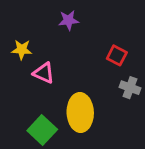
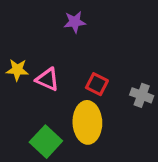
yellow star: (22, 50) -> (17, 70), moved
red square: (117, 55) -> (97, 84), moved

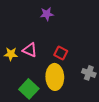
yellow star: (17, 70) -> (11, 54), moved
gray cross: (142, 95) -> (89, 73), moved

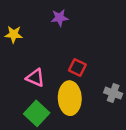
pink triangle: (30, 50) -> (35, 78), moved
yellow star: (11, 54) -> (14, 34), moved

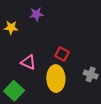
purple star: (60, 18) -> (36, 14), moved
green square: (37, 113) -> (14, 91), moved

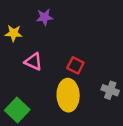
pink triangle: (28, 62) -> (33, 62), moved

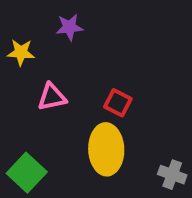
pink triangle: (33, 62) -> (52, 97), turned -36
gray cross: (110, 90) -> (172, 175), moved

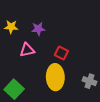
purple star: (69, 27) -> (38, 29), moved
gray cross: (172, 175) -> (89, 81), moved

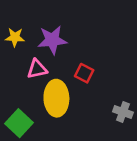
purple star: (38, 29) -> (52, 40), size x1.5
yellow ellipse: (55, 77) -> (56, 98), moved

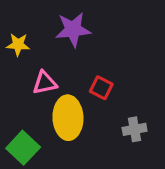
purple star: (52, 40) -> (73, 30), moved
gray cross: (123, 112) -> (135, 129), moved, turned -30

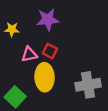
red square: (101, 88) -> (50, 51), moved
gray cross: (135, 129) -> (88, 85), size x1.6

